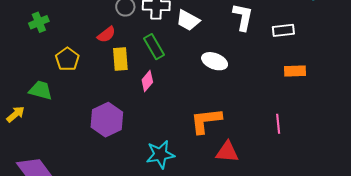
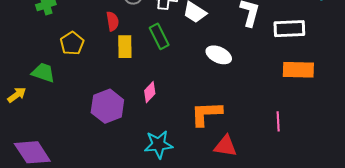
white rectangle: (283, 30) -> (289, 29), size x1.4
red semicircle: (106, 35) -> (113, 21), turned -66
orange rectangle: (295, 71) -> (298, 70), size x1.4
pink diamond: (147, 81) -> (150, 92), moved

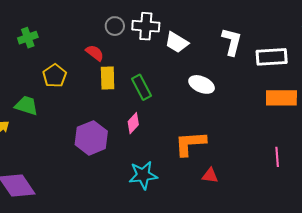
red semicircle: (113, 21) -> (95, 53), turned -42
green rectangle: (159, 36) -> (142, 87), moved
pink line: (278, 121) -> (277, 157), moved
red triangle: (225, 146) -> (210, 176), size x0.7

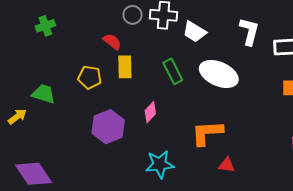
yellow pentagon: (55, 76) -> (90, 77), moved, turned -30
white ellipse: (202, 84) -> (219, 74), size x1.5
green rectangle: (142, 87) -> (173, 71), moved

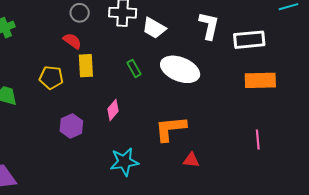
gray circle: (133, 15) -> (80, 13), moved
green rectangle: (173, 71) -> (134, 68), size x0.7
purple hexagon: (108, 127) -> (71, 126), size x0.7

